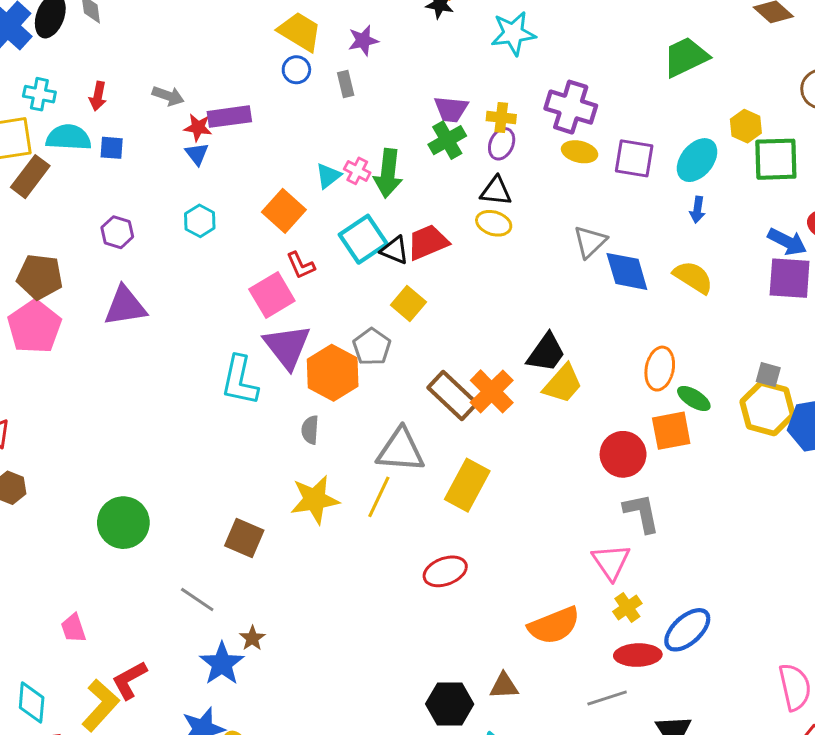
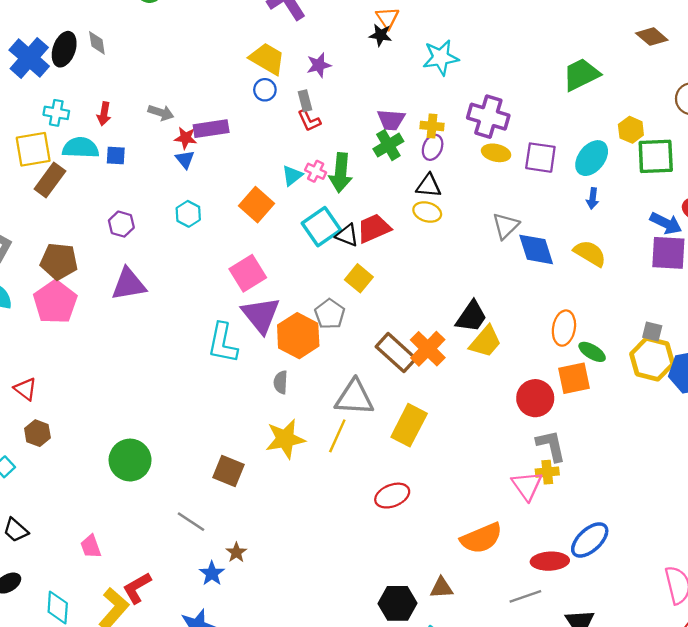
red L-shape: (301, 265) -> (309, 121), moved
yellow cross: (627, 607) -> (547, 472), moved, turned 30
blue star: (222, 664) -> (212, 573), size x0.7

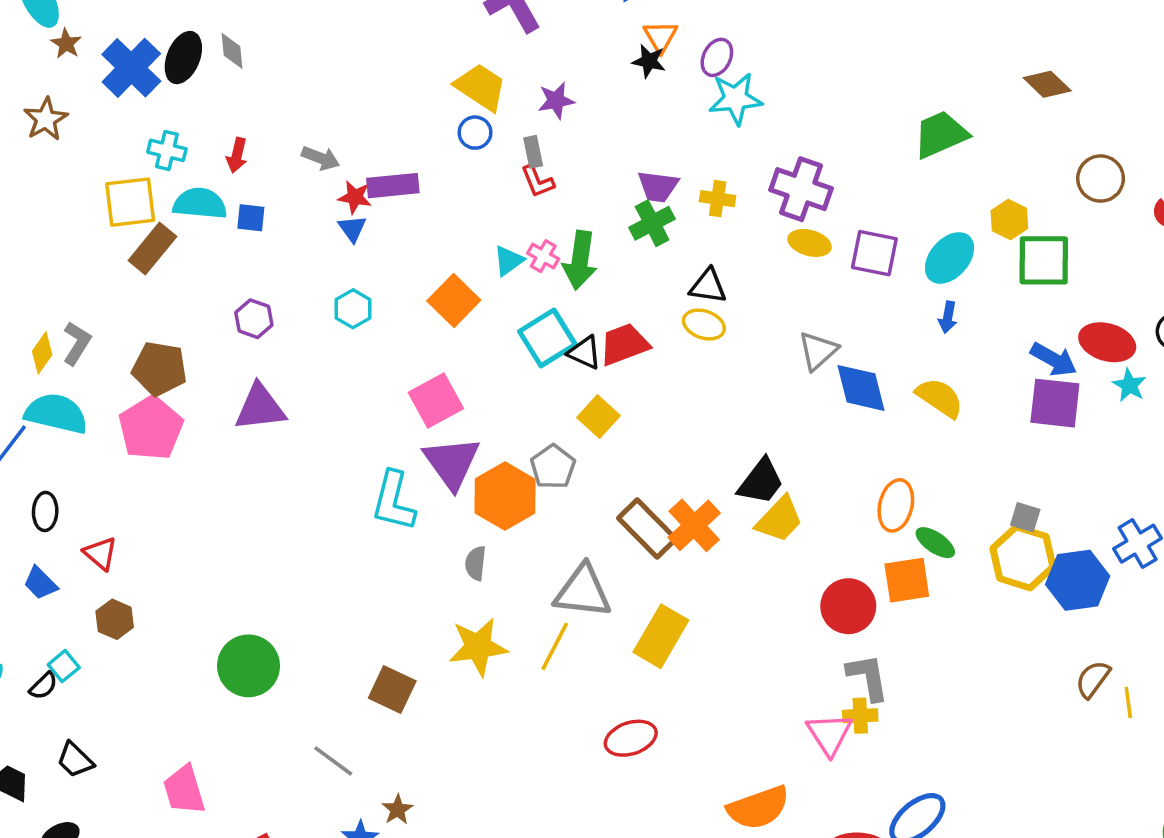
purple ellipse: (433, 147) -> (717, 57), moved
pink trapezoid: (91, 547) -> (184, 790), size x1.4

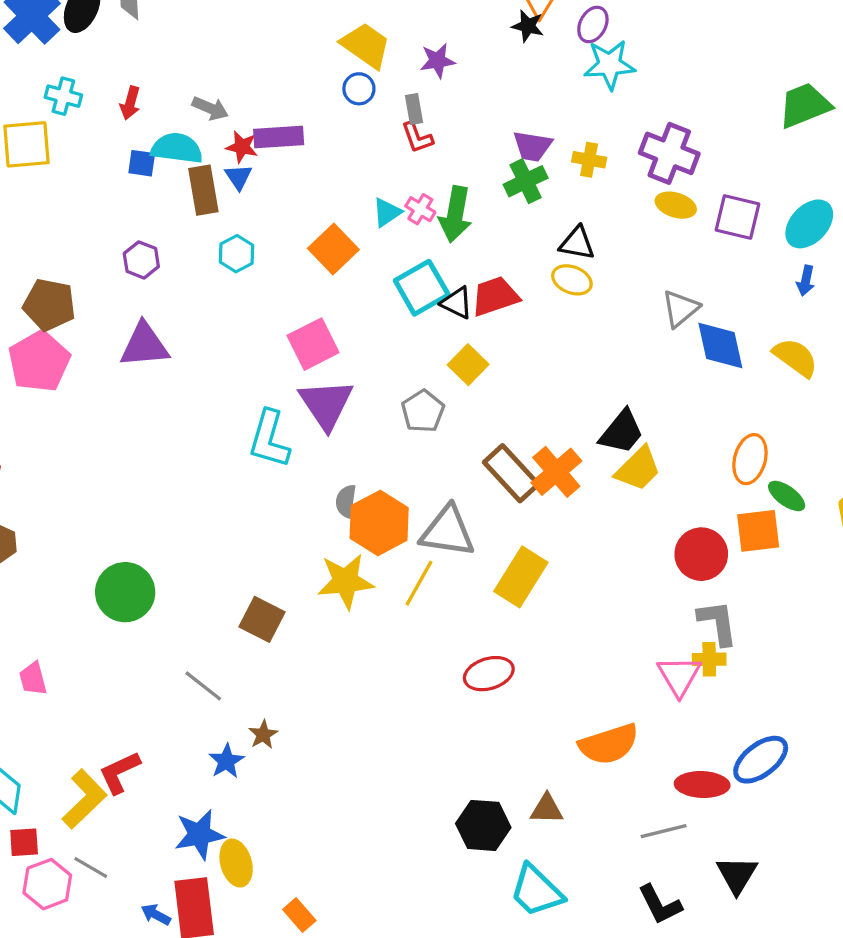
cyan semicircle: (200, 204) -> (177, 148), moved
brown rectangle: (152, 249) -> (203, 190), moved, turned -51
orange hexagon: (505, 496) -> (379, 523), moved
pink trapezoid: (184, 790) -> (33, 679), moved, size x0.7

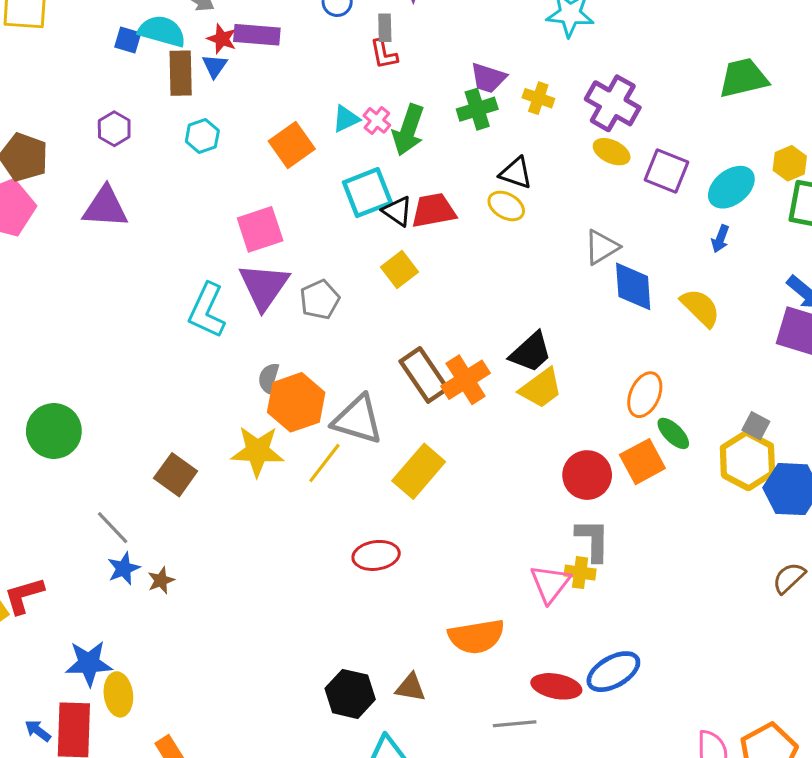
gray pentagon: (423, 411) -> (320, 300), moved
orange square: (758, 531) -> (642, 462), turned -30
blue star: (226, 761) -> (124, 568), moved

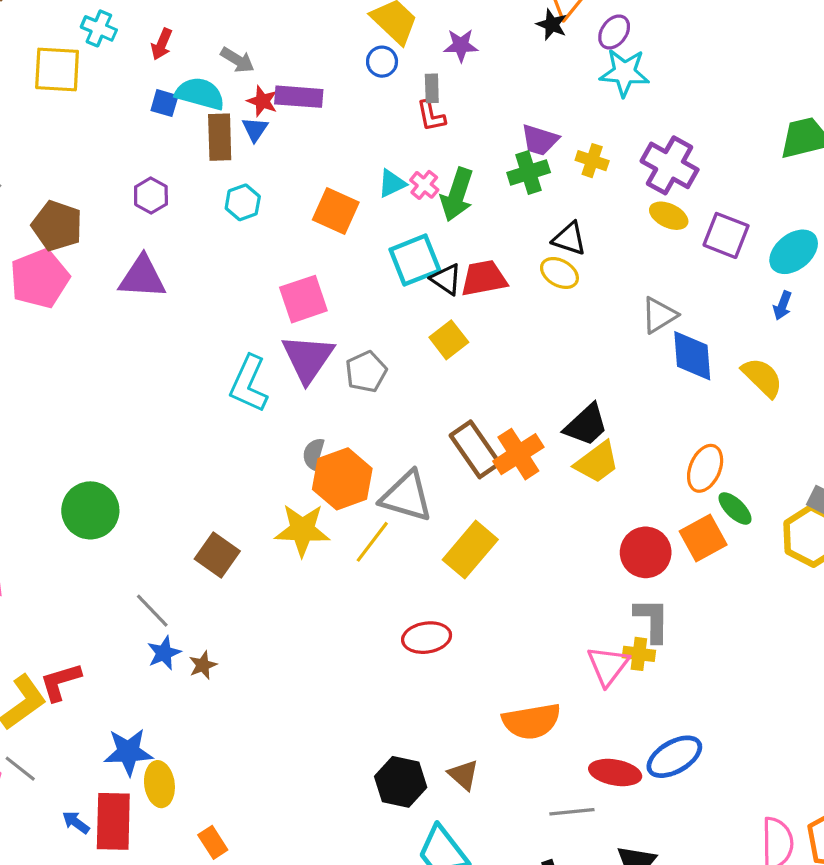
orange square: (292, 145) -> (336, 211), turned -30
brown triangle: (411, 688) -> (463, 775), turned 32

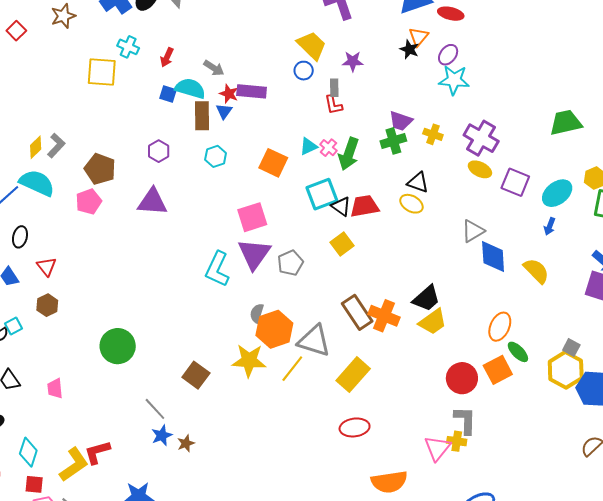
pink pentagon: (40, 278) -> (89, 202), size x0.7
orange cross: (518, 454) -> (384, 316), turned -36
red ellipse: (427, 638) -> (355, 427), moved

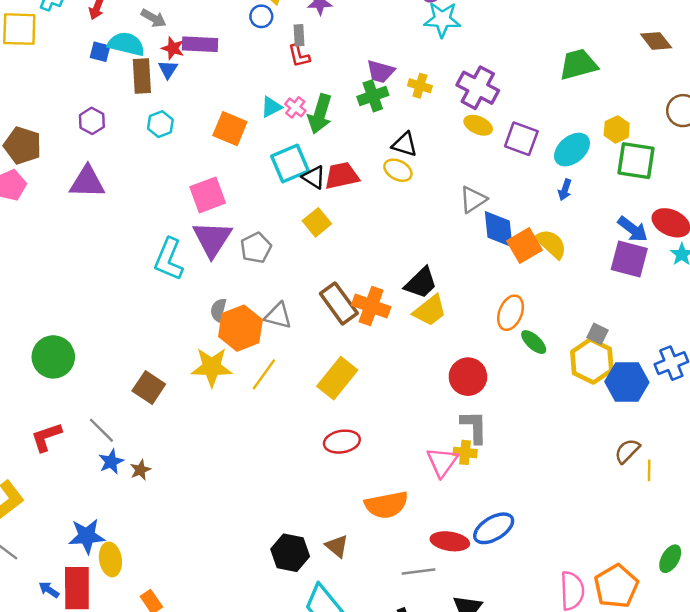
gray triangle: (314, 341) -> (278, 316), moved, size x0.7
orange square: (498, 370) -> (524, 245), moved
red L-shape: (97, 452) -> (46, 437), moved

